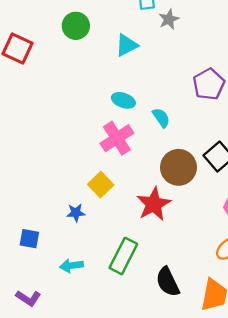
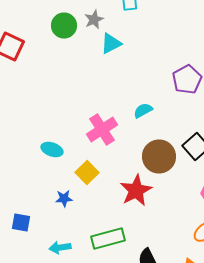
gray star: (169, 19) -> (94, 20), moved
cyan ellipse: (123, 100) -> (52, 150), moved
cyan semicircle: (161, 118) -> (143, 110), turned -84
green rectangle: (123, 256) -> (108, 238), turned 48

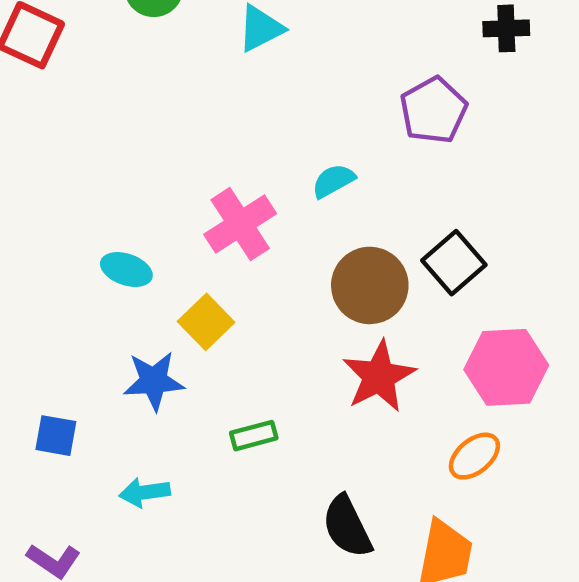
red star: (136, 190) -> (379, 376), moved
blue star: (64, 198) -> (154, 381), size x1.5
green rectangle: (108, 238) -> (254, 436), moved, size x0.6

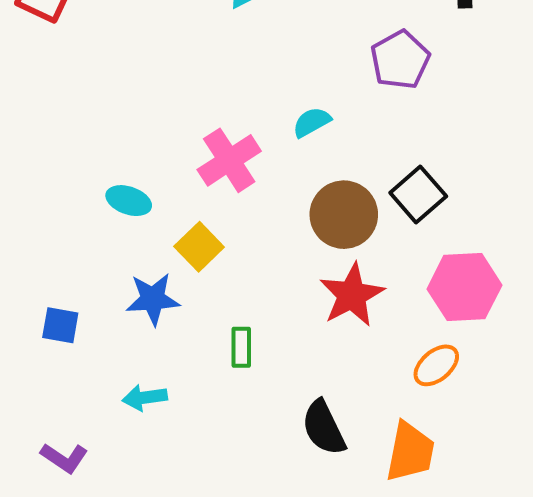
blue square: (56, 436) -> (60, 325), moved
green rectangle: (254, 436) -> (241, 347), turned -75

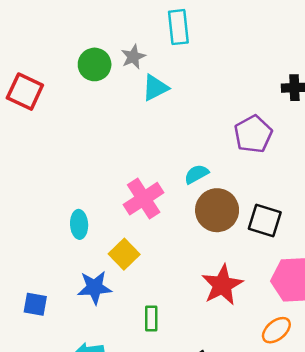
black square: (418, 195) -> (265, 221), turned -32
cyan ellipse: (129, 201) -> (79, 224), turned 68
brown circle: (344, 215) -> (217, 210), moved

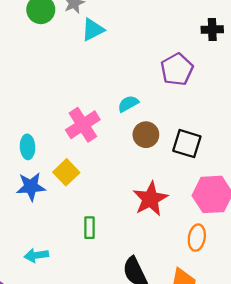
brown circle: (217, 210) -> (146, 135), size x0.7
blue star: (95, 288) -> (31, 187), moved
orange ellipse: (276, 330) -> (197, 238), turned -40

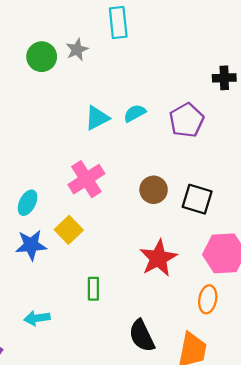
cyan triangle: (93, 30) -> (97, 118), moved
cyan semicircle: (128, 104) -> (135, 113), moved
cyan ellipse: (28, 147) -> (28, 203), turned 30

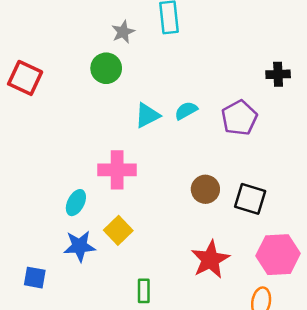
gray star: (77, 50) -> (123, 32), moved
green circle: (42, 57) -> (106, 68), moved
pink cross: (86, 179) -> (117, 170), moved, turned 33

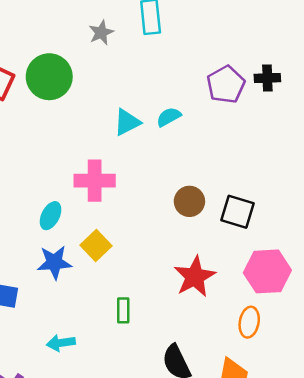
green circle: (106, 68) -> (49, 77), moved, size x1.4
purple pentagon: (239, 118) -> (226, 84), moved

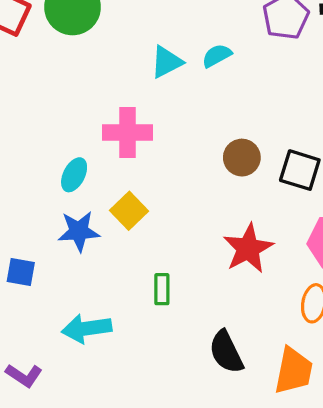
cyan arrow: (61, 343) -> (87, 328), size x1.4

